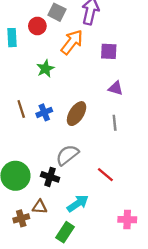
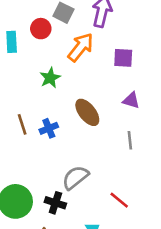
brown ellipse: (77, 114) -> (87, 112), moved, turned -70

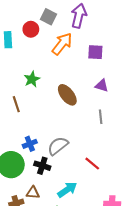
green star: (50, 78) -> (32, 79), moved
blue cross: (49, 128) -> (30, 144), moved

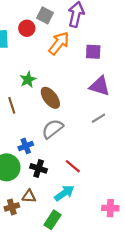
purple triangle: (102, 85) -> (100, 86), size x1.5
brown ellipse: (67, 95) -> (50, 98), moved
gray line: (101, 117) -> (99, 118), turned 64
gray semicircle: (58, 146) -> (52, 129), moved
red line: (92, 164) -> (73, 166), moved

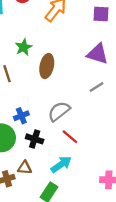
purple square: (93, 52) -> (101, 14), moved
brown ellipse: (50, 98) -> (47, 66), turned 50
gray semicircle: (52, 129) -> (59, 111), moved

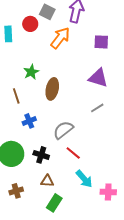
blue cross: (21, 116) -> (29, 121), moved
cyan arrow: (61, 164) -> (84, 179), moved, turned 84
brown triangle: (25, 168) -> (47, 181), moved

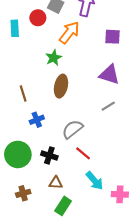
green star: (31, 72) -> (54, 58), moved

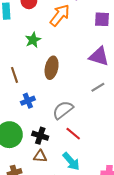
green star: (54, 58) -> (33, 40), moved
cyan arrow: (95, 181) -> (71, 161), moved
brown triangle: (56, 183) -> (40, 156), moved

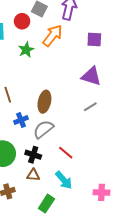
green star: (33, 40) -> (26, 50), moved
brown ellipse: (52, 68) -> (44, 102), moved
gray semicircle: (63, 110) -> (43, 129), moved

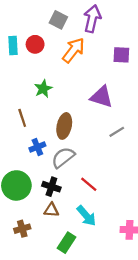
red circle: (22, 21) -> (35, 44), moved
green star: (26, 50) -> (43, 89), moved
purple triangle: (91, 76) -> (102, 97), moved

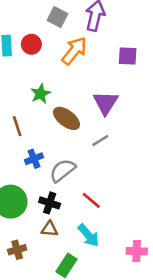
purple triangle: (102, 97) -> (106, 103), turned 45
brown ellipse: (64, 126) -> (66, 118), moved, turned -65
gray line: (117, 132) -> (100, 141), moved

